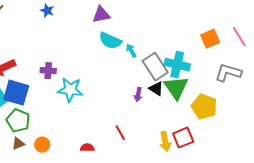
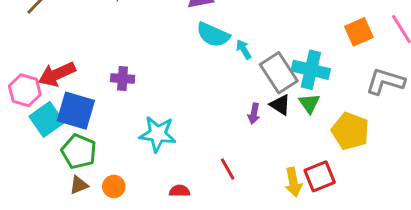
green triangle: (176, 88) -> (309, 103), size x0.6
cyan star: (70, 90) -> (158, 134), moved

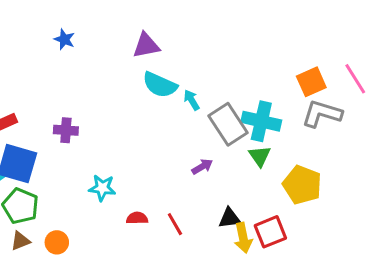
gray L-shape: (385, 81) -> (322, 114), moved
black triangle: (280, 105) -> (229, 218), moved, turned -40
purple arrow: (254, 114) -> (202, 167), turned -132
cyan star: (158, 134) -> (102, 188), size x0.7
red semicircle: (179, 191) -> (137, 218), moved

